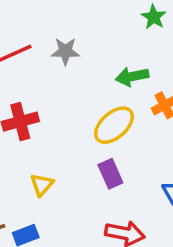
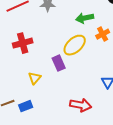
purple rectangle: (110, 174) -> (59, 63), moved

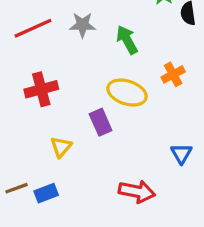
green arrow: (85, 18) -> (127, 40), moved, turned 72
yellow ellipse: (75, 45) -> (127, 93), turned 60

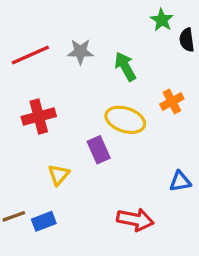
blue triangle: (181, 154) -> (180, 181), turned 50

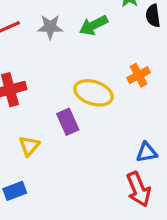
green arrow: (125, 67) -> (94, 25), moved, turned -88
red arrow: (135, 220) -> (139, 189), moved, turned 56

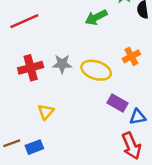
gray star: (50, 27) -> (62, 64), moved
purple rectangle: (68, 122) -> (118, 103), moved, turned -36

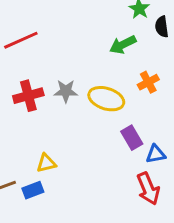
green arrow: (96, 17) -> (123, 45), moved
purple rectangle: (118, 103) -> (132, 138), turned 30
yellow triangle: (46, 112) -> (46, 163), moved, turned 36

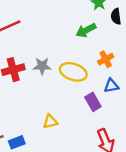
blue triangle: (156, 154) -> (111, 86), moved
yellow triangle: (46, 163) -> (50, 122), moved

